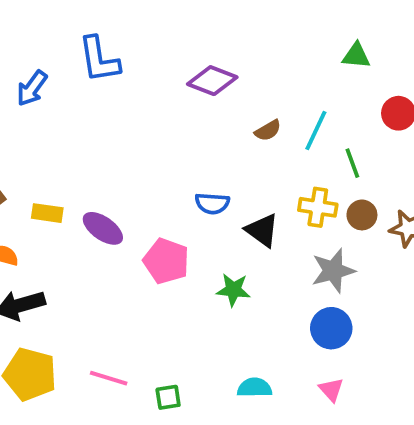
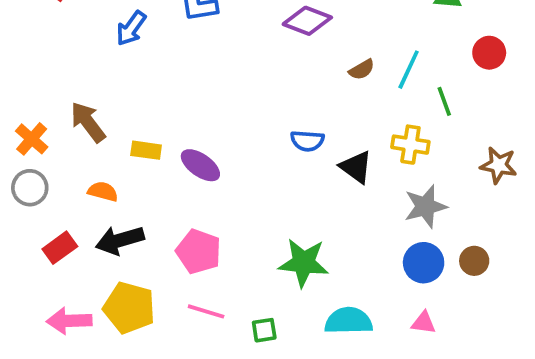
brown circle: (362, 215) -> (474, 261), moved
pink pentagon: (166, 261) -> (199, 251), moved
green star: (233, 290) -> (304, 263), moved, size x1.5
cyan semicircle: (254, 388) -> (349, 321), size x1.4
pink triangle: (331, 390) -> (424, 323), turned -40

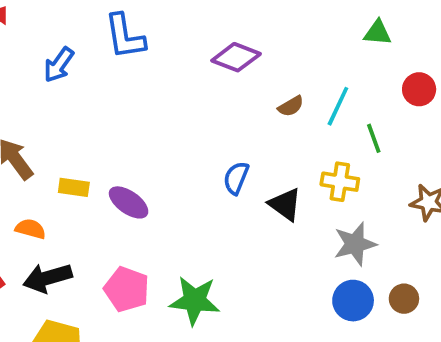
blue semicircle: (307, 141) -> (236, 178), turned 108
green star: (304, 263) -> (195, 301), moved

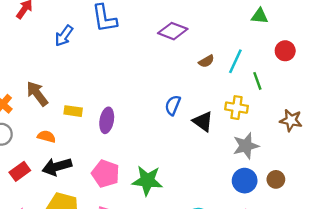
purple ellipse: (129, 202) -> (107, 120), turned 65

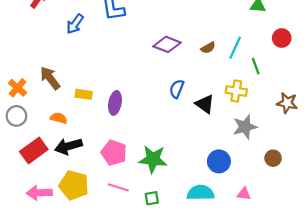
purple diamond: (173, 31) -> (167, 44), moved
red rectangle: (20, 171) -> (34, 151), size x1.4
blue circle: (245, 181) -> (219, 161), moved

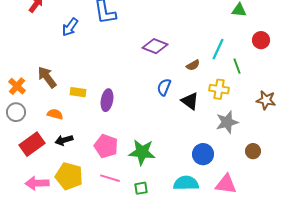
brown semicircle: (208, 48) -> (193, 65), moved
black arrow: (68, 146) -> (64, 140), size x0.7
pink triangle: (244, 194) -> (226, 184), size x1.6

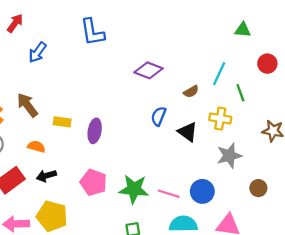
blue arrow: (70, 27) -> (37, 52), moved
pink line: (110, 178) -> (169, 194), moved

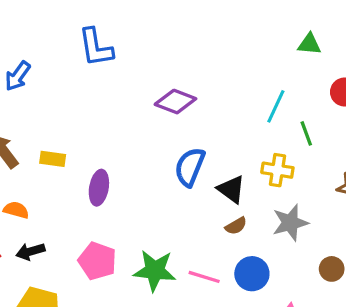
brown semicircle: (191, 92) -> (236, 226), moved
blue semicircle: (159, 116) -> (190, 167), size x1.4
yellow rectangle: (62, 122) -> (53, 159), moved

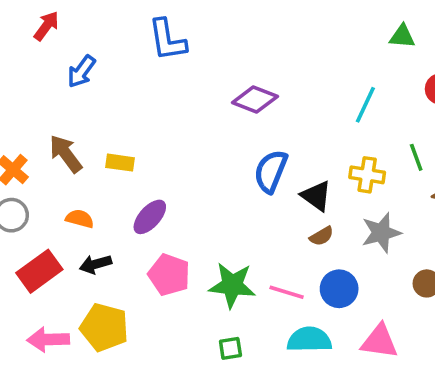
green line: (306, 133) -> (416, 157), moved
purple ellipse: (99, 188) -> (150, 217), moved, turned 32

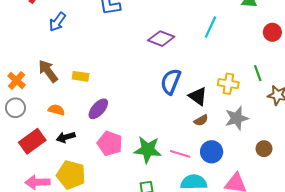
cyan line: (365, 105) -> (211, 27), moved

